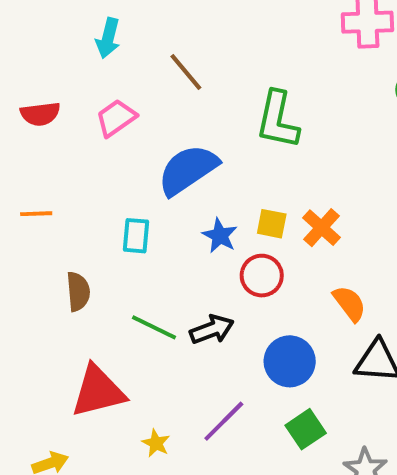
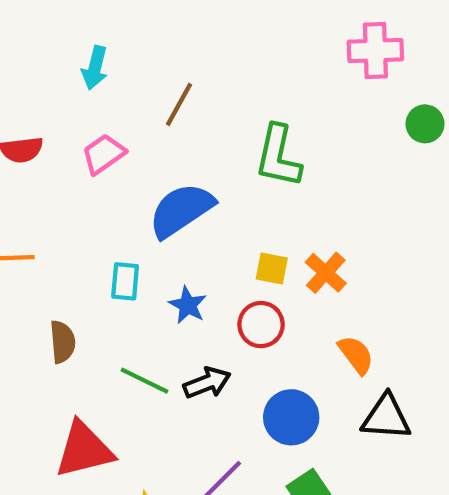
brown line: (186, 72) -> (179, 104), turned 69
blue star: (220, 236) -> (188, 305), moved

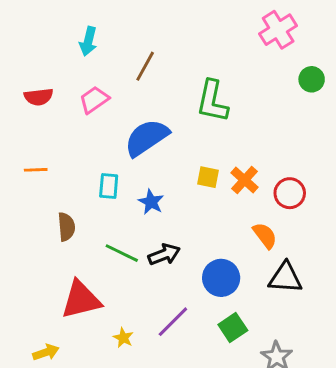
pink cross: (375, 51) -> (278, 30), turned -30
red circle: (261, 325) -> (290, 193), moved

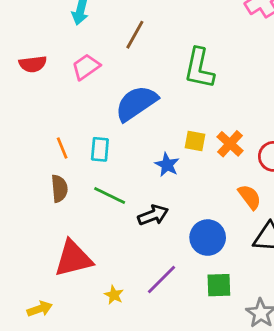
orange line: (36, 170) -> (62, 148), moved, turned 70
blue star: (151, 202) -> (167, 165), moved
green line: (122, 253) -> (110, 196), moved
green square: (233, 327) -> (219, 285), turned 32

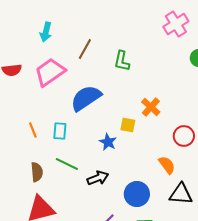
pink trapezoid: (86, 67) -> (50, 72), size x1.5
green L-shape: (199, 68) -> (122, 61), moved, size x0.7
orange cross: (230, 144) -> (151, 107), moved
brown semicircle: (59, 189) -> (37, 172), moved

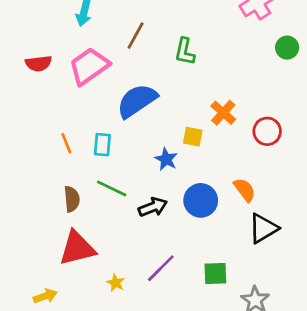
red circle: (184, 136) -> (267, 131), moved
blue circle: (137, 194) -> (201, 200), moved
black triangle: (181, 194) -> (263, 228), turned -35

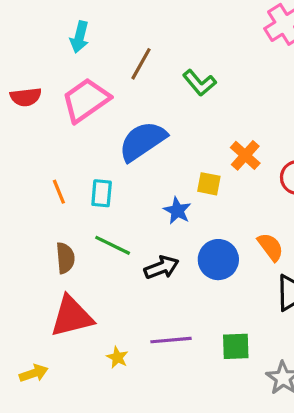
green L-shape: (185, 52) -> (199, 83), turned -52
purple line: (161, 268) -> (171, 340), turned 40

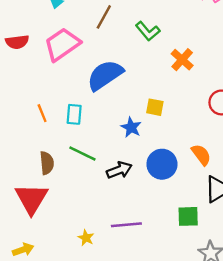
orange cross: (245, 155) -> (182, 60), moved
red triangle: (72, 316) -> (31, 199), moved, turned -45
green square: (236, 346) -> (188, 216), moved

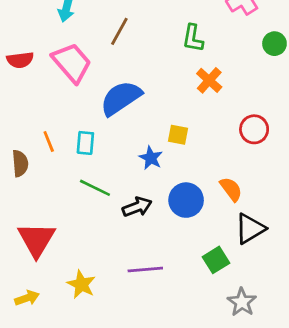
green L-shape: (148, 31) -> (193, 38), moved, turned 50
pink trapezoid: (62, 44) -> (72, 63), turned 84
brown semicircle: (47, 163) -> (20, 163), moved
green square: (188, 216) -> (216, 260), turned -30
yellow star: (86, 238) -> (81, 284), moved, size x1.5

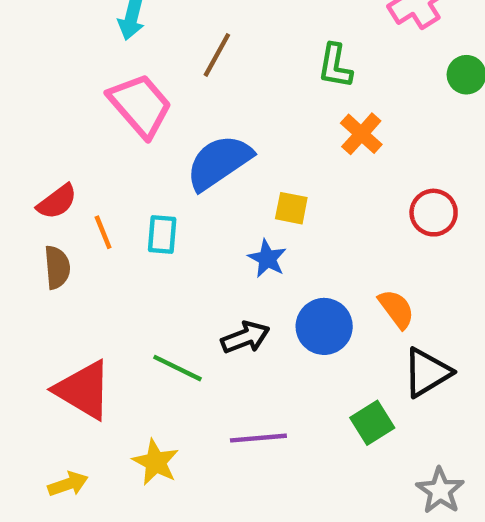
red semicircle: (20, 60) -> (57, 202), moved, turned -30
yellow square: (178, 135) -> (291, 208), moved
green line: (95, 188) -> (177, 368), moved
red triangle: (36, 240) -> (83, 390), turned -30
gray star: (242, 302) -> (440, 491), moved

